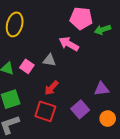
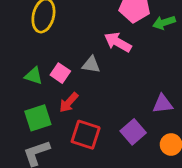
red arrow: (51, 88) -> (69, 102), moved

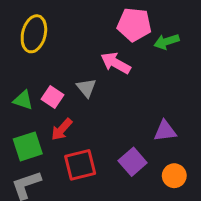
gray triangle: (91, 65) -> (86, 88), turned 42
red square: (86, 135) -> (80, 165), turned -32

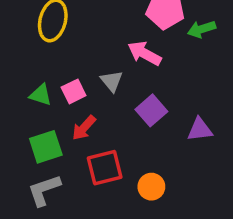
pink square: (52, 97) -> (74, 91), turned 30
purple square: (133, 162) -> (151, 110), moved
orange circle: (174, 176) -> (151, 187), moved

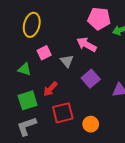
pink square: (74, 91) -> (44, 53), moved

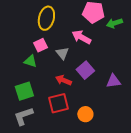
yellow ellipse: (32, 25) -> (46, 18), moved
green triangle: (24, 69) -> (30, 61), moved
red arrow: (50, 89) -> (63, 80), moved, turned 70

